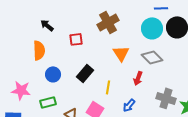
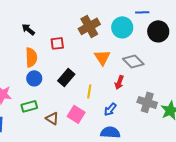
cyan circle: (152, 28) -> (122, 27), moved
orange semicircle: (39, 50) -> (31, 57), moved

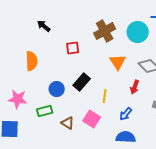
black arrow: (28, 29) -> (44, 26), moved
orange semicircle: (31, 57) -> (32, 61), moved
blue circle: (34, 78) -> (57, 89), moved

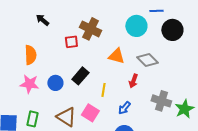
brown cross: (105, 31) -> (90, 29), moved, turned -35
orange triangle: (118, 62) -> (116, 56), turned -42
pink star: (18, 99) -> (29, 84), moved
green rectangle: (45, 111) -> (32, 119), moved, turned -63
brown triangle: (68, 123) -> (66, 117), size x1.5

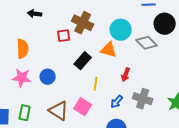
black arrow: (42, 20) -> (35, 14), turned -32
cyan circle: (136, 26) -> (121, 30), moved
gray diamond: (147, 60) -> (147, 43), moved
black rectangle: (80, 76) -> (83, 61), moved
gray cross: (161, 101) -> (143, 99), moved

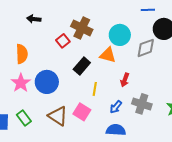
red square: (64, 36) -> (63, 41), turned -32
gray diamond: (147, 43) -> (146, 48), turned -65
blue circle: (48, 77) -> (47, 82), size x1.5
pink star: (22, 78) -> (21, 83), turned 30
green rectangle: (25, 113) -> (24, 118), turned -49

